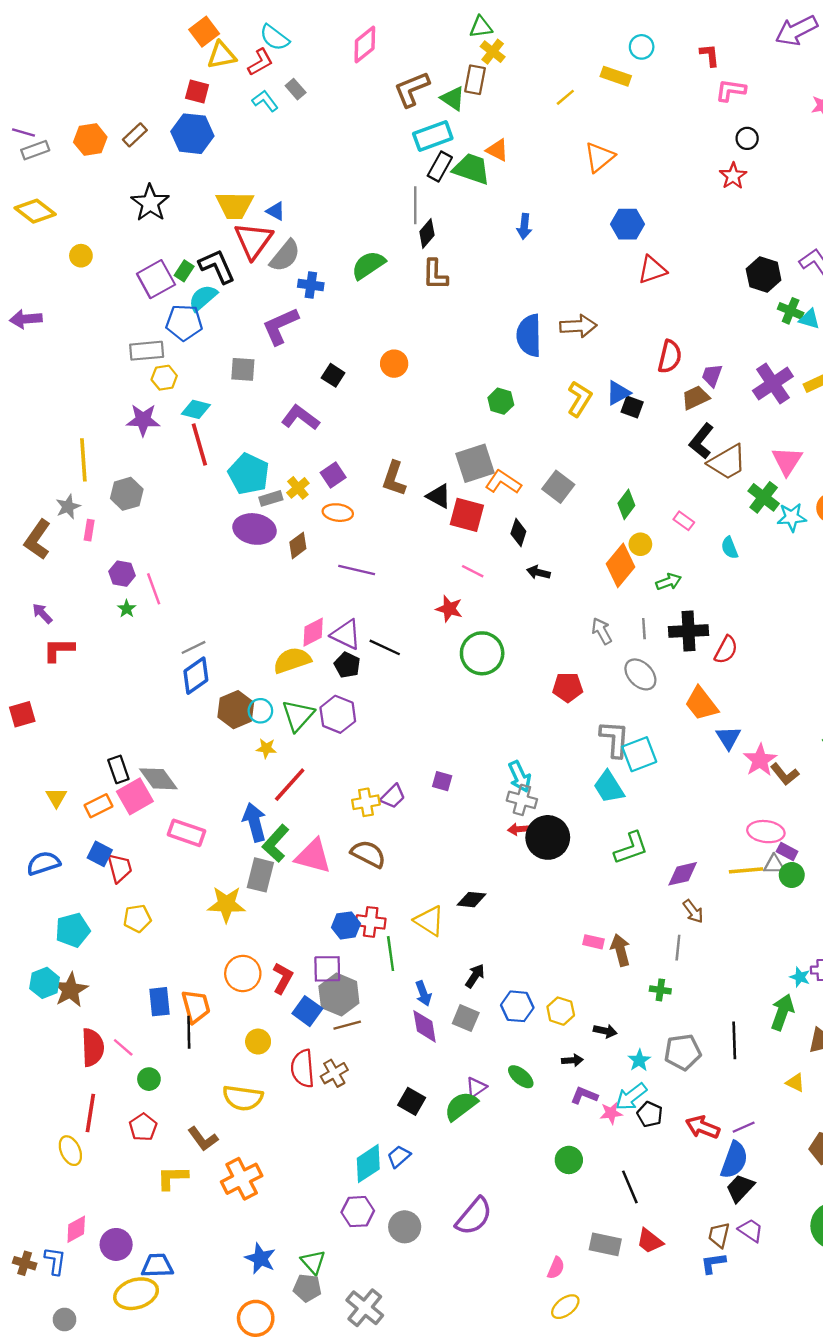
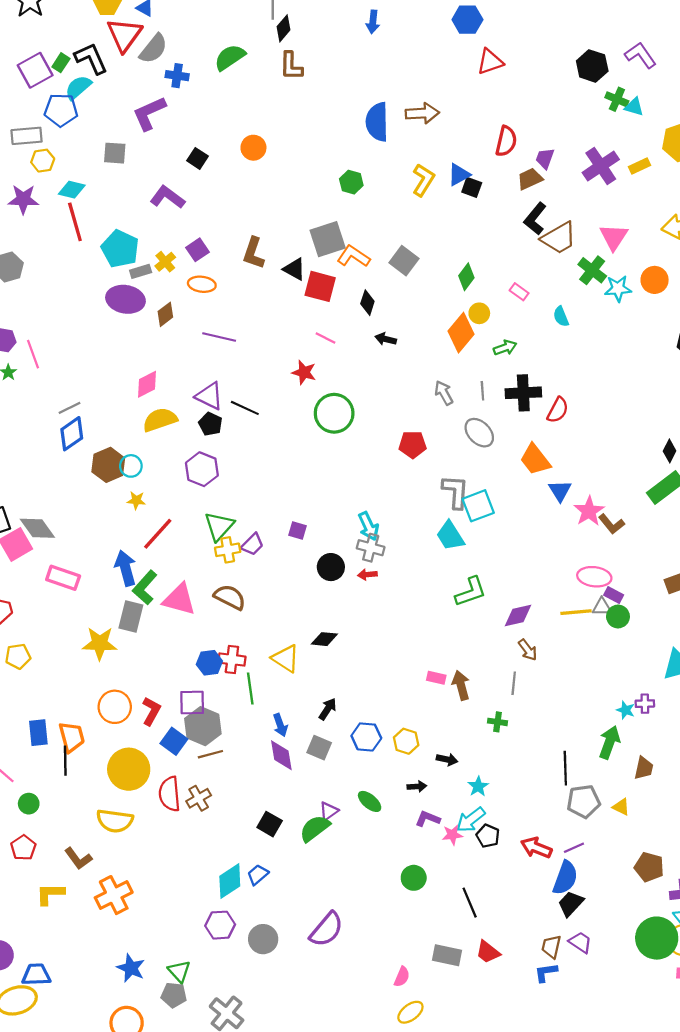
pink diamond: (313, 632) -> (147, 384), moved
green triangle: (298, 715) -> (219, 526), moved
black circle: (548, 837) -> (331, 567), moved, size x0.7
yellow circle: (258, 1042) -> (129, 769), size x1.8
gray pentagon: (683, 1052) -> (584, 801), moved

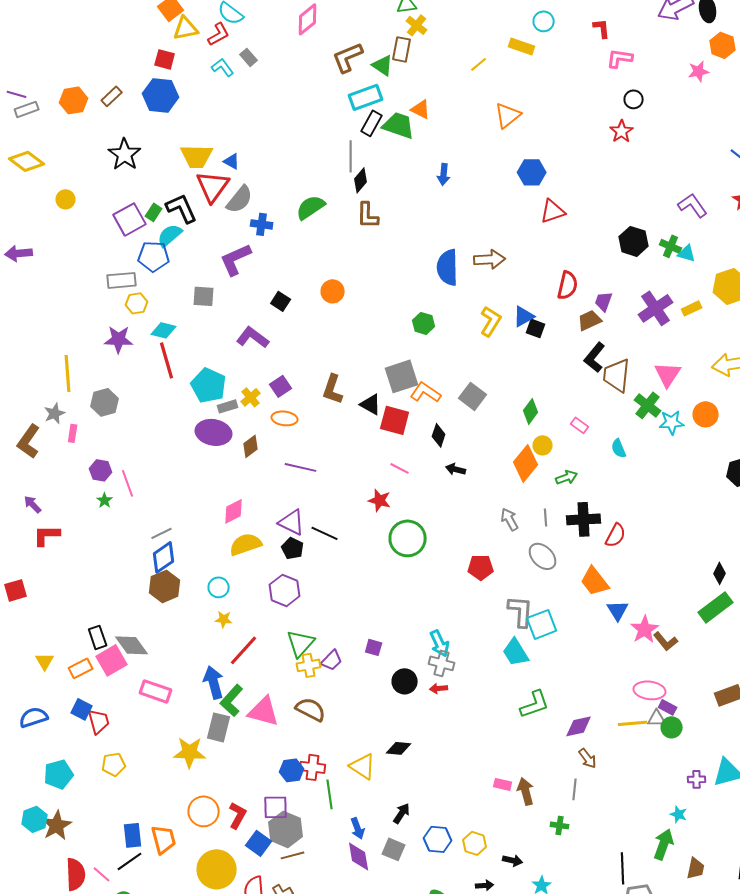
black hexagon: (592, 66) -> (634, 241), moved
brown trapezoid: (559, 238) -> (617, 375), turned 126
brown hexagon: (108, 465) -> (165, 586), moved
purple cross: (645, 704) -> (697, 779), moved
black line: (65, 761) -> (130, 861), moved, turned 56

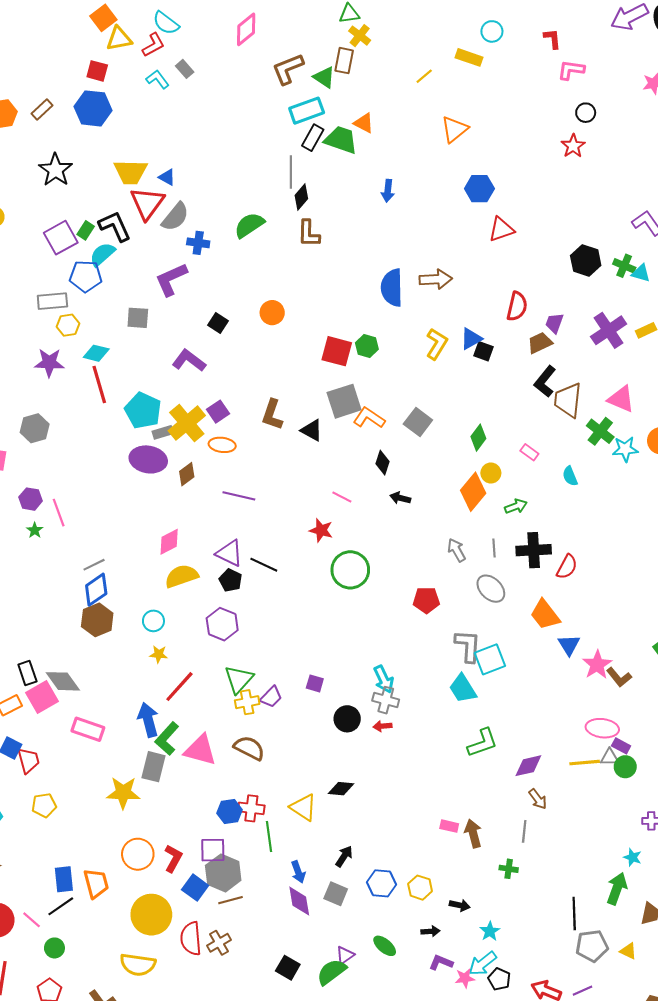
pink triangle: (668, 374) -> (621, 399), turned -40
yellow cross: (251, 397) -> (187, 423), size x1.8
red square: (395, 420) -> (337, 351), moved

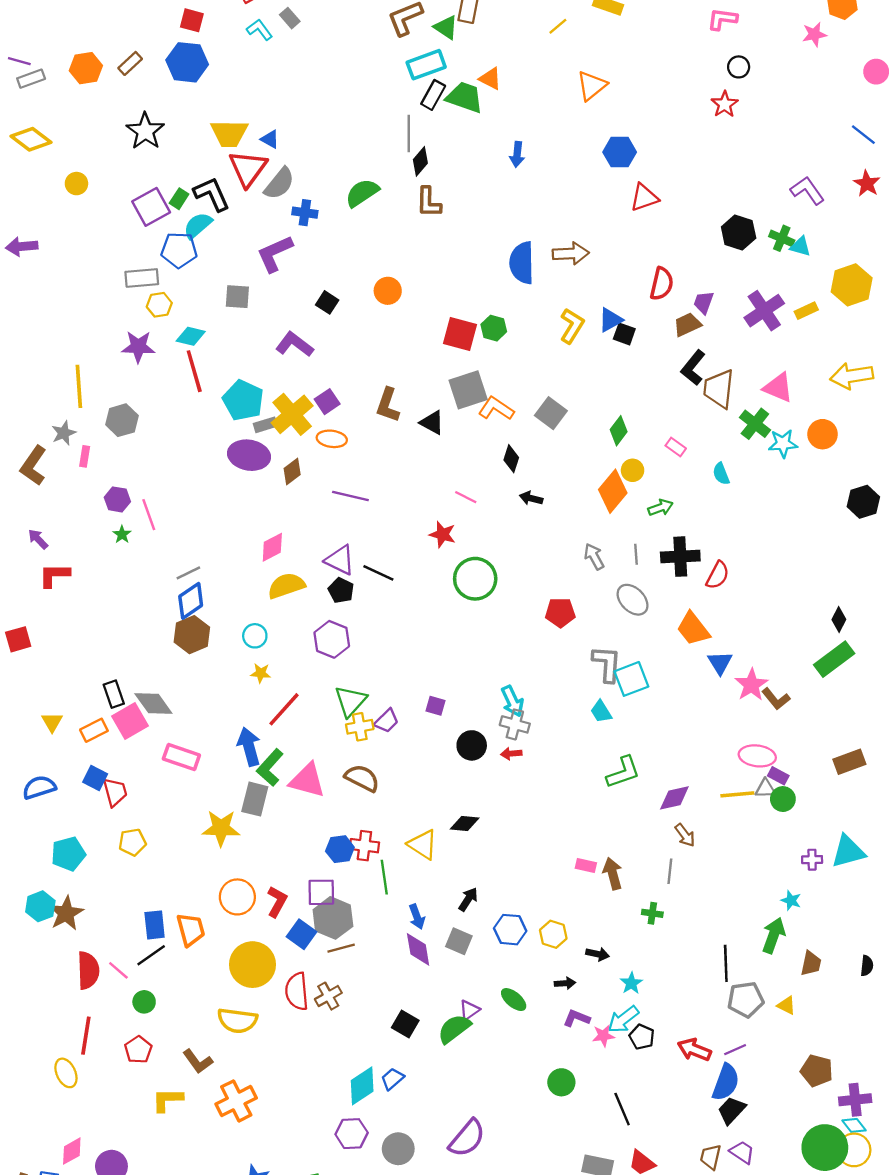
cyan trapezoid: (463, 689) -> (601, 712), size x0.7

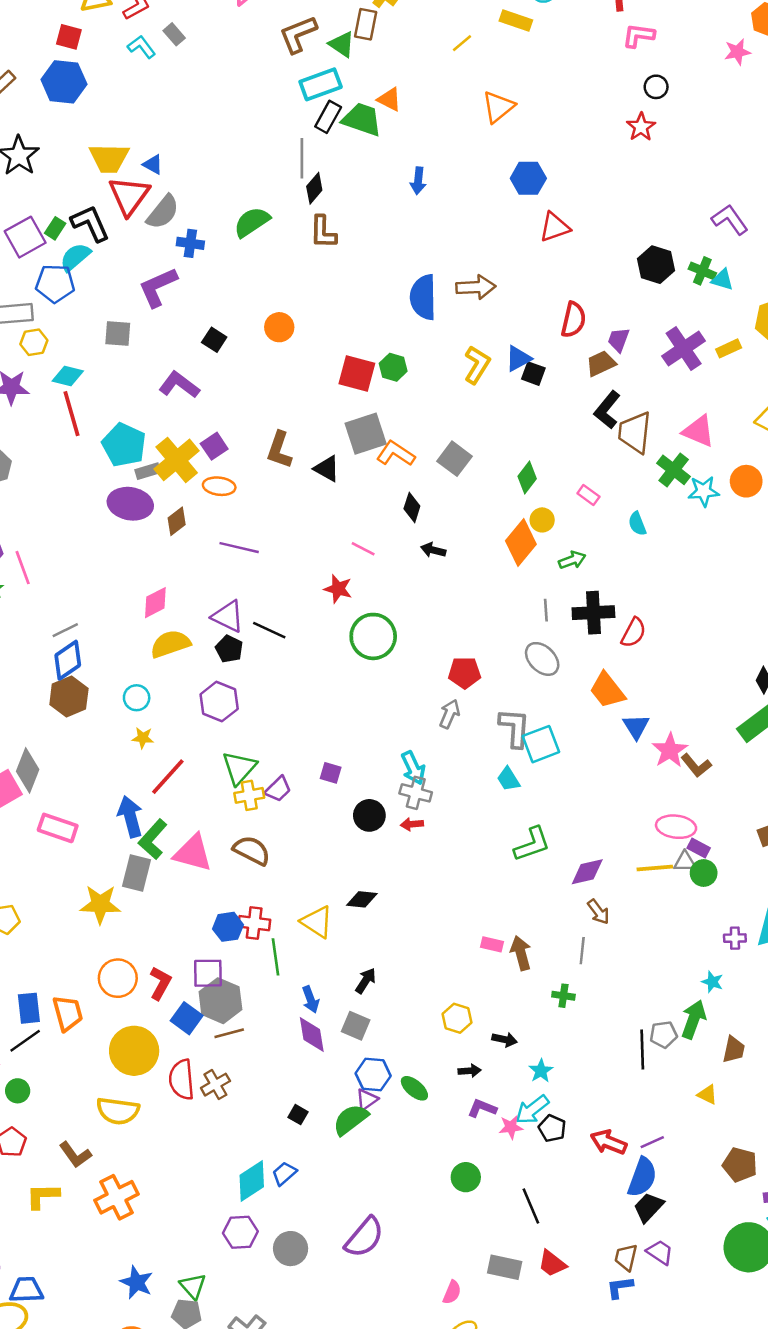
gray arrow: (594, 557) -> (449, 714), moved, turned 52
gray diamond: (153, 703) -> (28, 770), turned 57
blue hexagon: (510, 930) -> (373, 1075), moved
gray pentagon: (746, 1000) -> (664, 1034), moved, size x0.7
black square: (405, 1024) -> (298, 1115), size x0.7

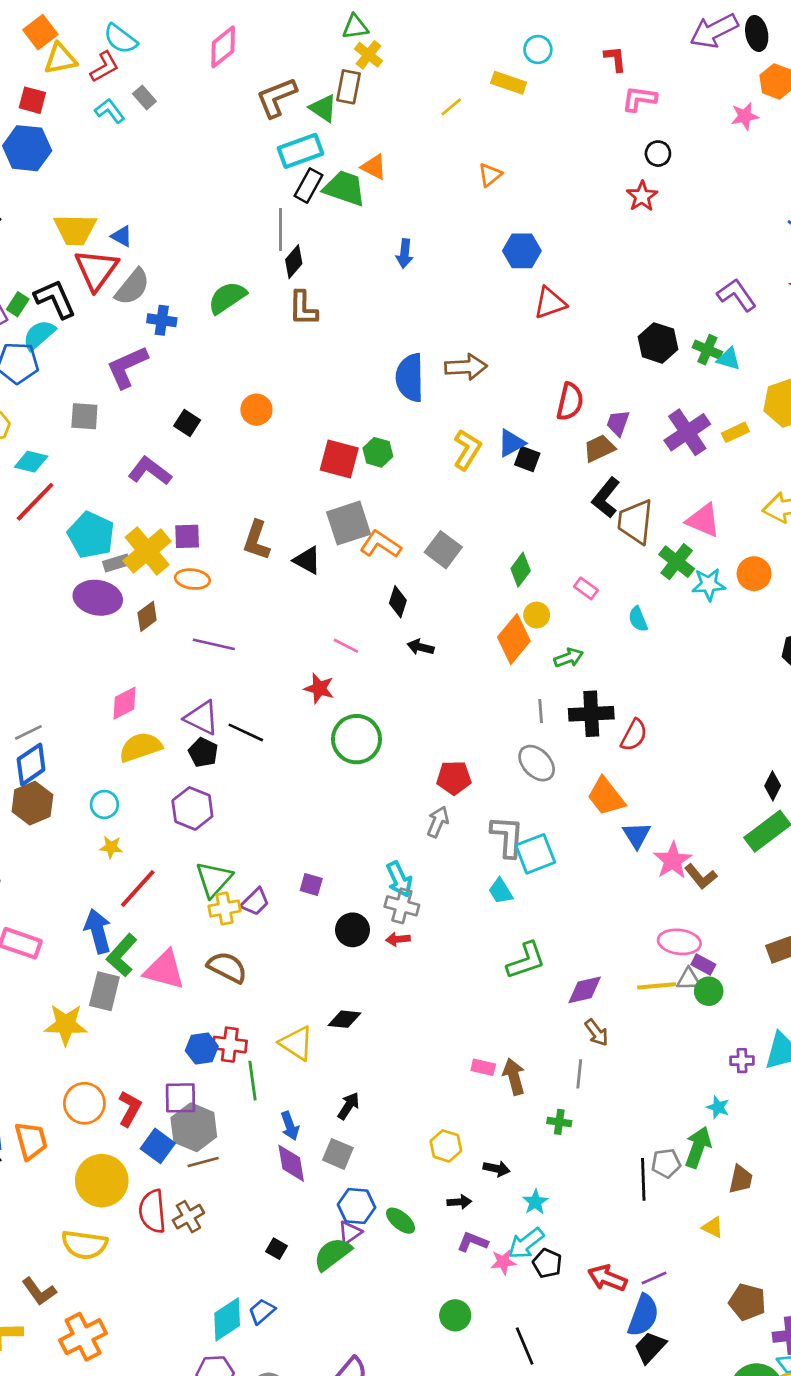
orange triangle: (498, 107) -> (490, 175), size x0.7
red line: (71, 414) -> (35, 502), turned 60
purple square: (214, 446) -> (187, 536), turned 32

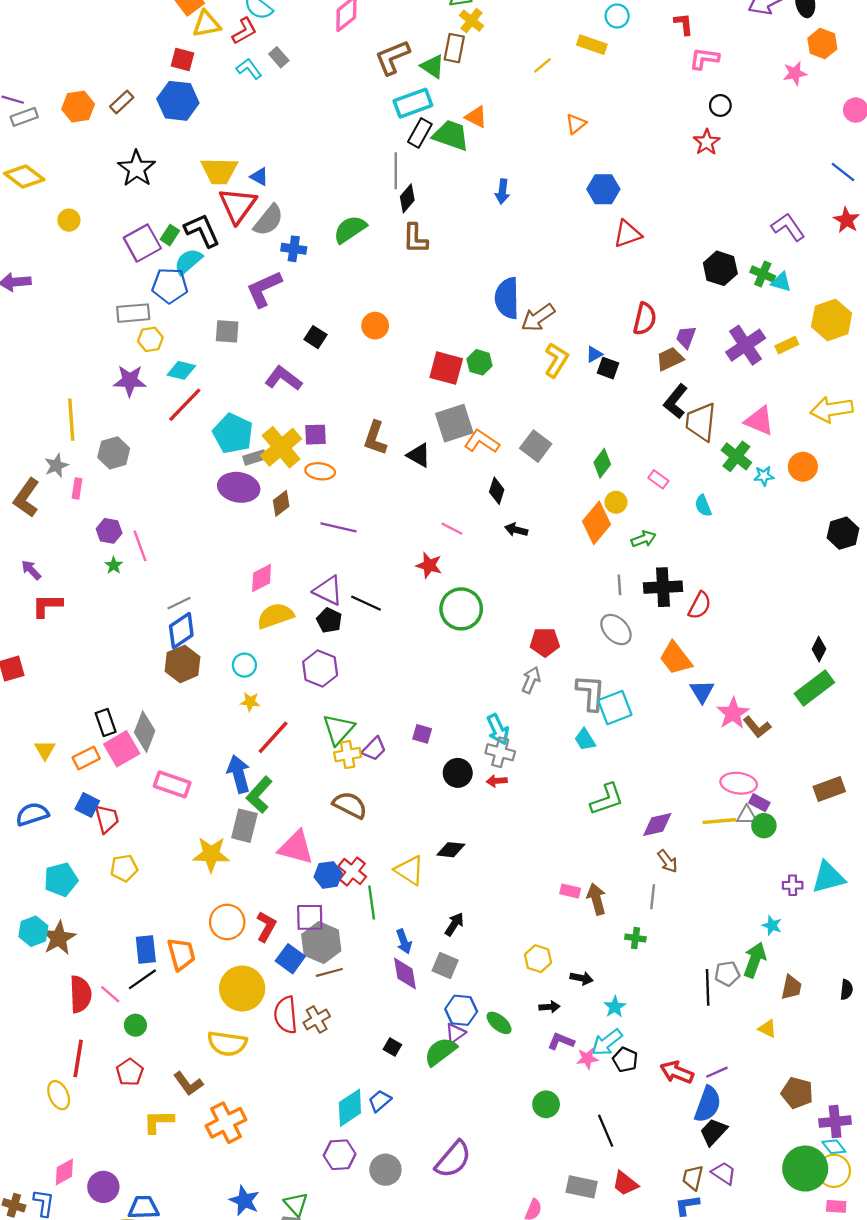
brown arrow: (466, 367) -> (538, 318), moved, turned 148
blue triangle: (511, 443) -> (594, 354), size x0.7
cyan star: (709, 584) -> (764, 476), size x0.7
pink triangle: (164, 970) -> (296, 847), moved
red cross: (230, 1045) -> (352, 872), turned 32

